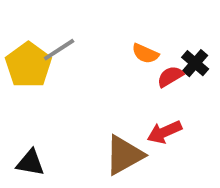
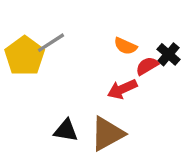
red arrow: (164, 132) -> (122, 89), moved
black triangle: (30, 163) -> (66, 130), moved

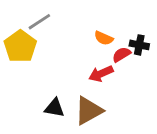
gray line: (51, 43) -> (39, 22), moved
black cross: (169, 54) -> (139, 45), turned -30

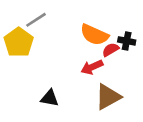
orange semicircle: (104, 38) -> (94, 35), size x1.6
brown triangle: (89, 111) -> (108, 97), moved

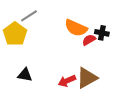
red arrow: (92, 67) -> (67, 81), moved
black triangle: (50, 98) -> (25, 75), moved

